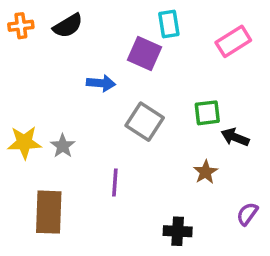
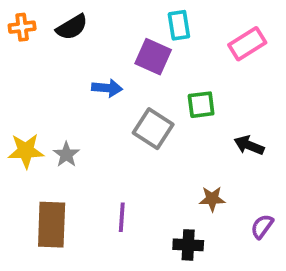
green square: (207, 113) -> (201, 105), moved
brown star: (205, 172) -> (212, 199), moved, turned 30
purple line: (115, 182) -> (122, 217), moved

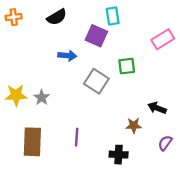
black semicircle: (72, 27) -> (57, 17), moved
pink rectangle: (247, 44) -> (163, 39), moved
black arrow: (249, 145) -> (157, 108), moved

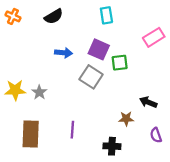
orange cross: (14, 17) -> (13, 16), turned 32
purple square: (96, 36) -> (99, 49), moved
purple semicircle: (165, 143) -> (156, 135), turned -56

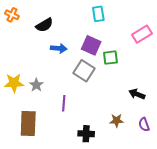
black semicircle: (54, 16) -> (44, 25), moved
brown star: (126, 119) -> (117, 121), moved
purple line: (72, 130) -> (64, 103), moved
black cross: (112, 146) -> (86, 134), moved

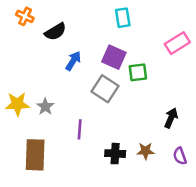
orange cross: (12, 15) -> (25, 16), moved
blue arrow: (59, 48) -> (73, 61), turned -63
black arrow: (137, 94) -> (171, 118), turned 91
black cross: (86, 134) -> (115, 154), moved

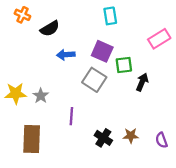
blue arrow: (73, 61) -> (66, 55), turned -126
black arrow: (171, 118) -> (142, 82), moved
black cross: (115, 154) -> (103, 138), turned 30

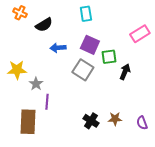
cyan rectangle: (110, 16) -> (86, 14), moved
yellow star: (16, 93) -> (17, 70), moved
purple line: (71, 116) -> (47, 102), moved

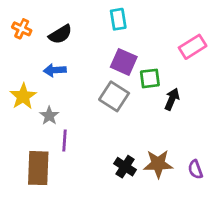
orange cross: (20, 13) -> (22, 29), moved
blue arrow: (58, 48) -> (55, 70), moved
yellow star: (17, 70) -> (23, 96), turned -30
brown star: (115, 119) -> (158, 164), size x1.5

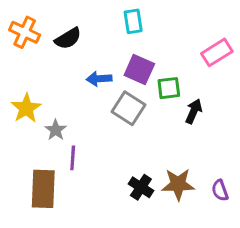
orange cross: (22, 29) -> (25, 32), size x1.4
blue arrow: (55, 70) -> (99, 79), moved

